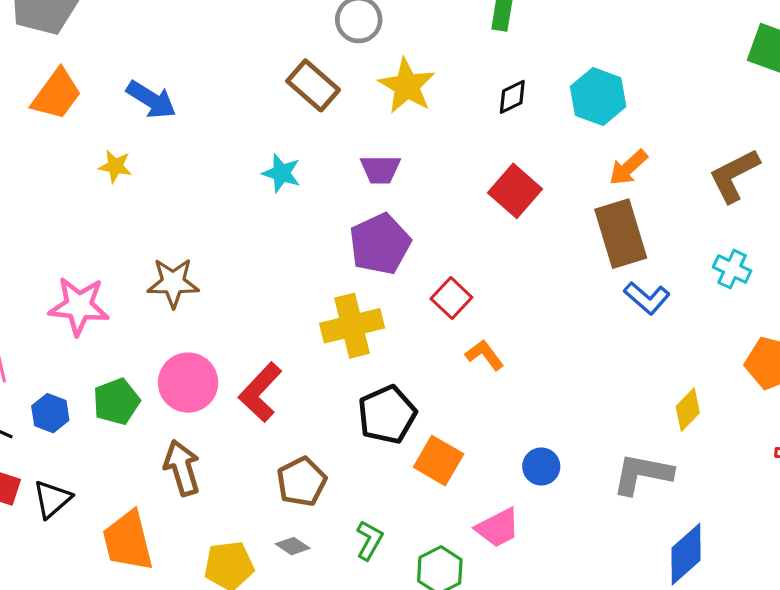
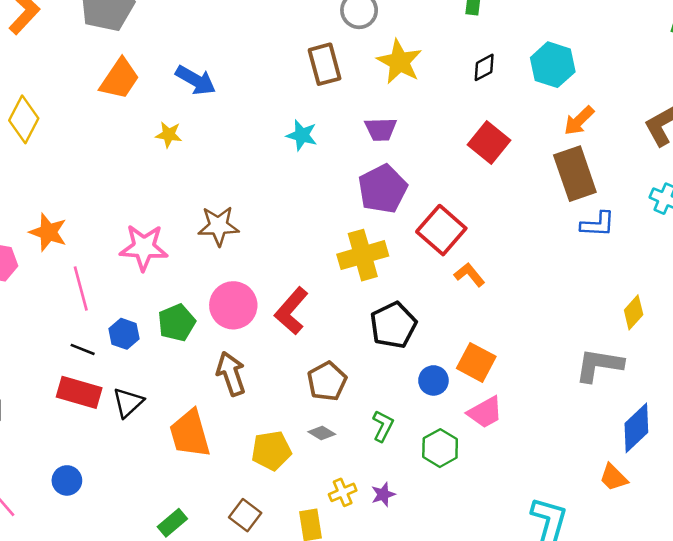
brown rectangle: (313, 85) -> (325, 64), turned 36
red square: (451, 298) -> (441, 230), size x1.5
blue L-shape: (647, 298) -> (598, 224), turned -36
orange square: (439, 461) -> (476, 362), moved
blue circle: (541, 467) -> (433, 380), moved

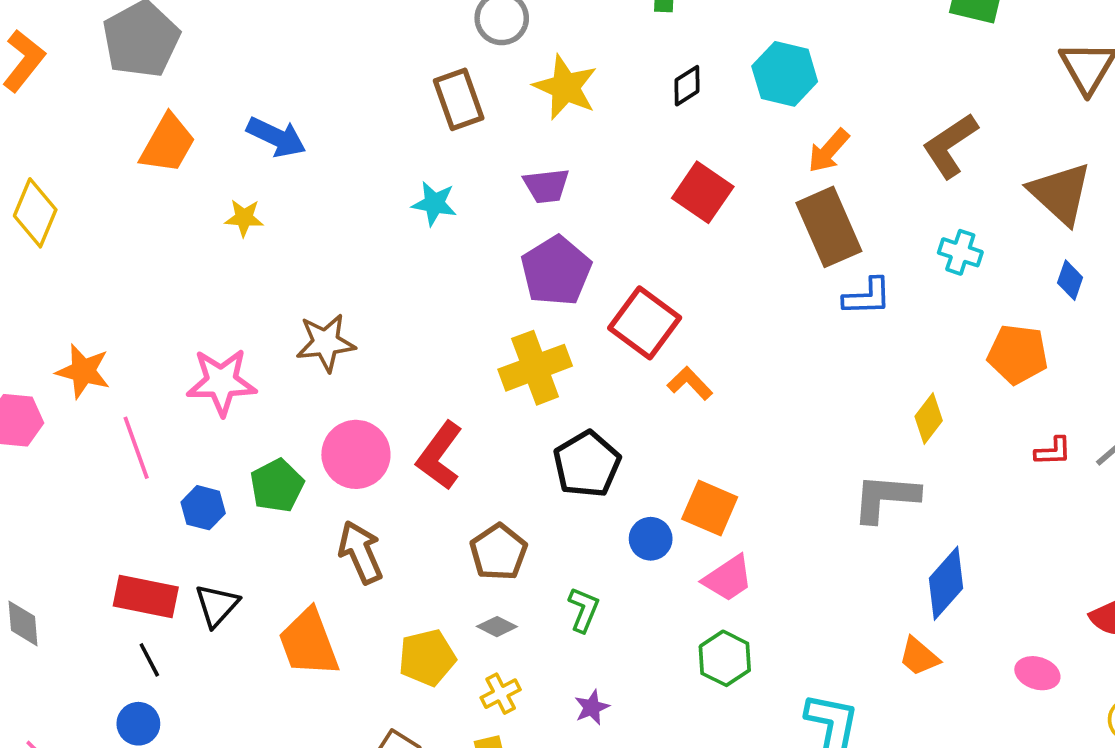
black line: (83, 349) -> (149, 660), moved, turned 45
green hexagon: (440, 448) -> (725, 658), moved
yellow cross: (343, 492) -> (501, 694), moved

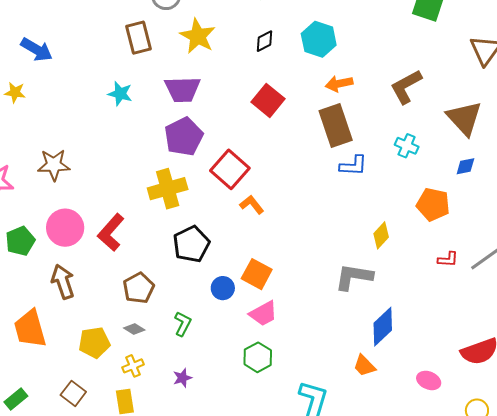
orange arrow: (829, 151) -> (339, 84), turned 32
purple trapezoid: (546, 186) -> (183, 89), size x1.4
blue diamond: (1070, 280) -> (465, 166), turned 55

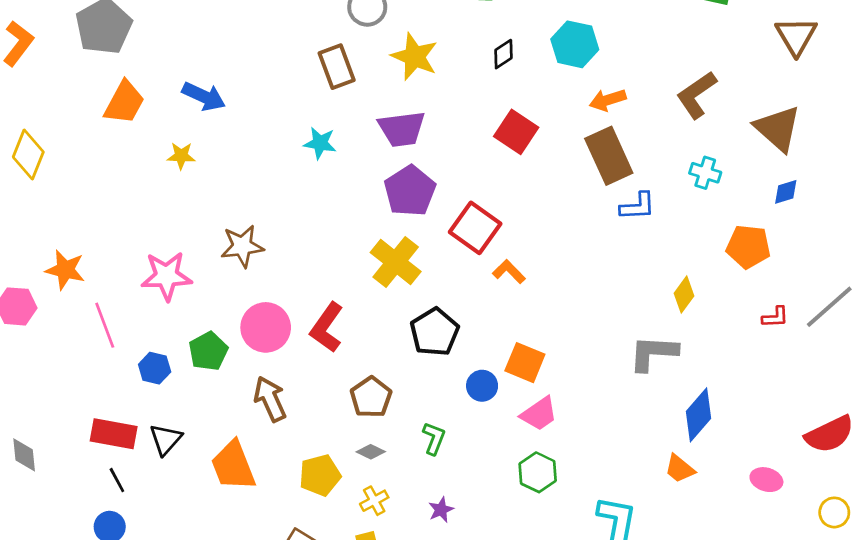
yellow cross: (168, 189) -> (396, 262), turned -30

